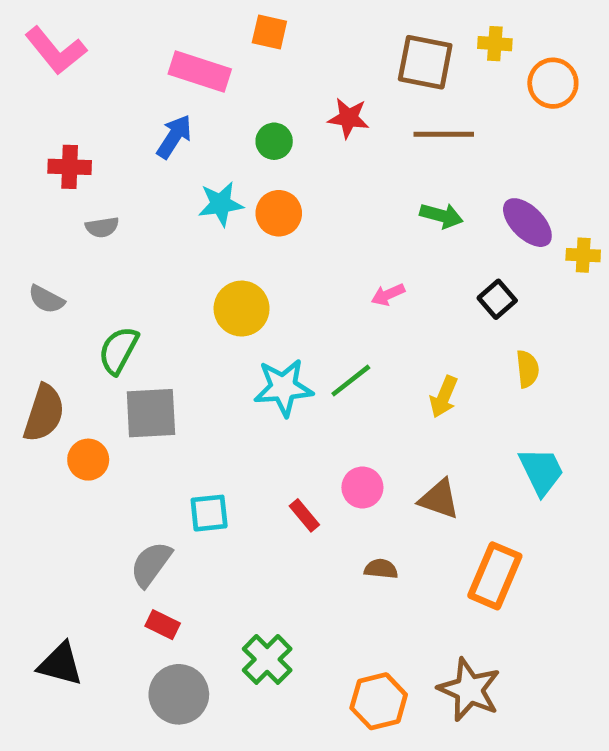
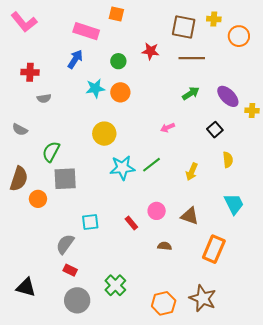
green arrow: (441, 216) -> (191, 93), turned -48

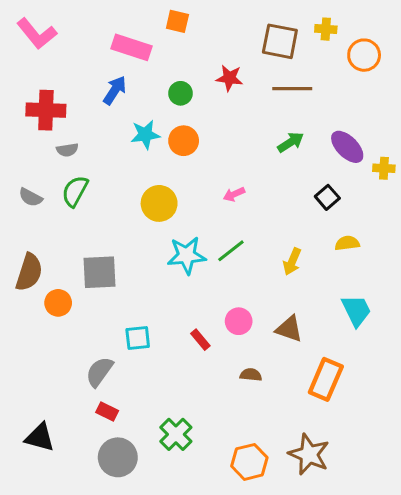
red cross: (30, 72) -> (46, 110), size x1.4
pink arrow: (168, 128) -> (234, 194), moved
green semicircle: (51, 152) -> (75, 191), moved
yellow semicircle: (228, 160) -> (347, 243), turned -91

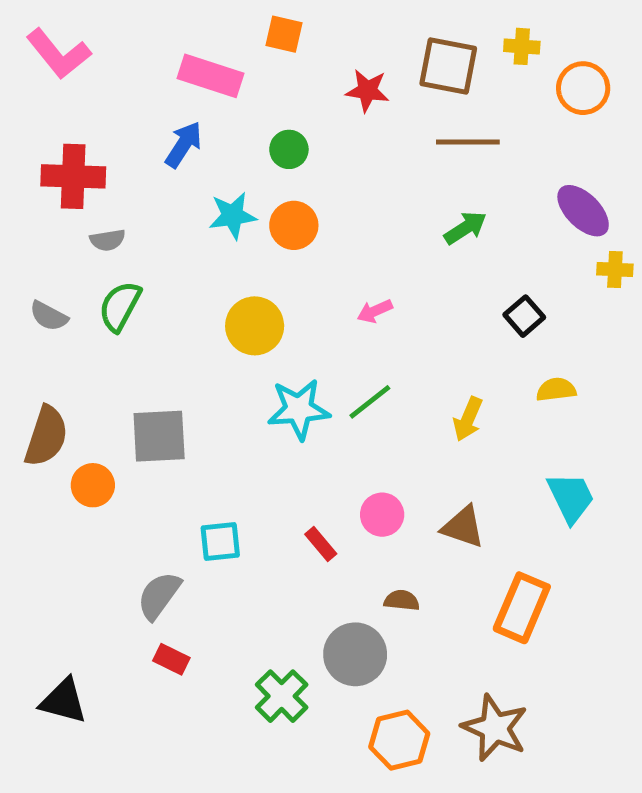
red star: (229, 78) -> (367, 91), moved
purple ellipse: (347, 147) -> (583, 211), moved
gray circle: (118, 457) -> (355, 654), moved

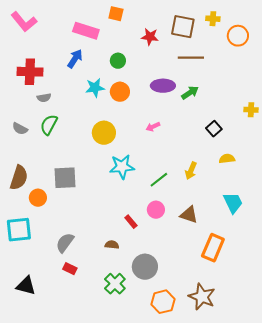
purple ellipse: (583, 211) -> (163, 86), moved, turned -45
green line: (370, 402) -> (159, 180), moved
cyan square: (220, 542) -> (19, 230), moved, size x1.5
brown semicircle: (402, 600) -> (112, 245), moved

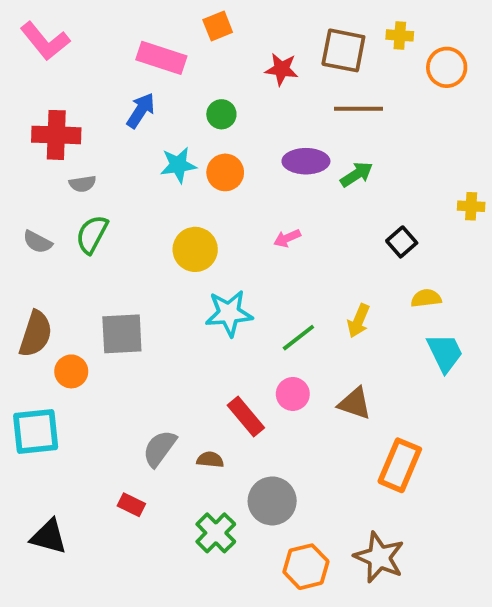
orange square: (116, 14) -> (218, 26), turned -35
cyan trapezoid: (233, 203) -> (445, 353), moved
red rectangle: (131, 222) -> (246, 416), size x1.5
gray semicircle: (65, 243) -> (159, 448), moved

